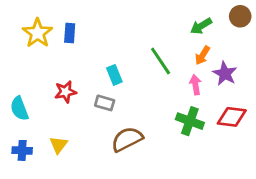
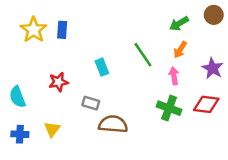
purple star: (225, 74) -> (212, 68), moved
gray rectangle: (105, 103) -> (91, 103), moved
brown semicircle: (127, 139) -> (113, 124), turned 32

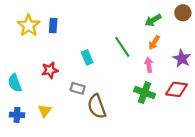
brown semicircle: (113, 124) -> (97, 106), turned -115

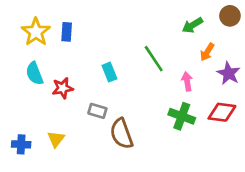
orange arrow: (154, 43) -> (207, 52), moved
cyan semicircle: (15, 83) -> (34, 73), moved

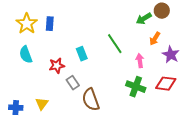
brown circle: (230, 16) -> (162, 11), moved
red star: (63, 88) -> (57, 66), moved
gray rectangle: (97, 111) -> (73, 83), turned 40

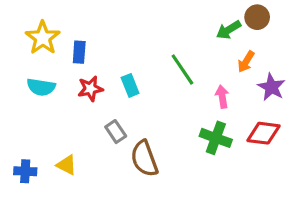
blue rectangle: (50, 24) -> (79, 52), moved
cyan semicircle: (26, 55) -> (41, 87), turned -60
red star: (57, 66) -> (90, 89), moved
yellow triangle: (42, 104) -> (66, 165), turned -40

